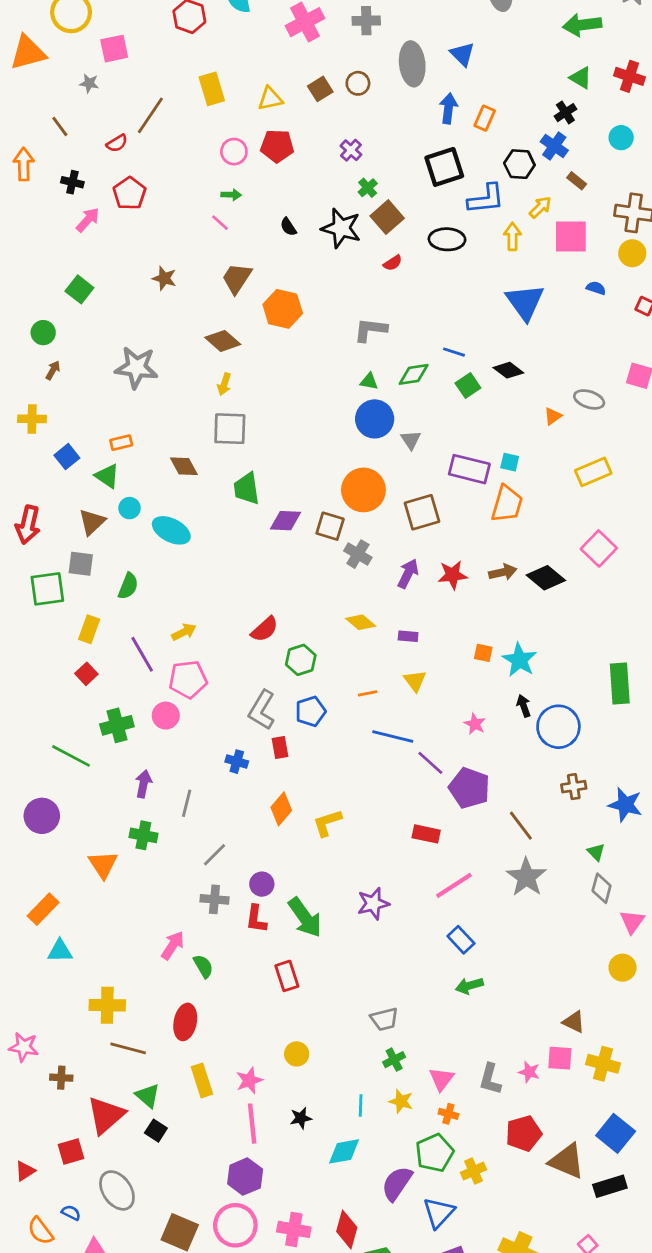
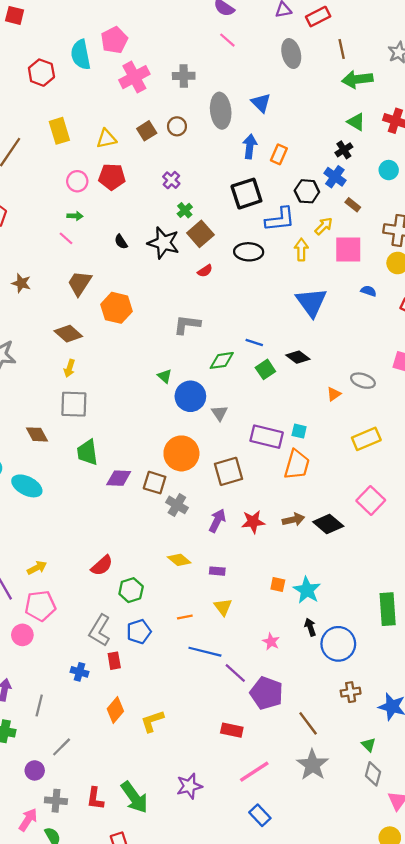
green triangle: (369, 381) -> (165, 376), moved, turned 32
purple circle: (262, 884) -> (35, 770), moved
gray cross: (214, 899) -> (56, 801), moved

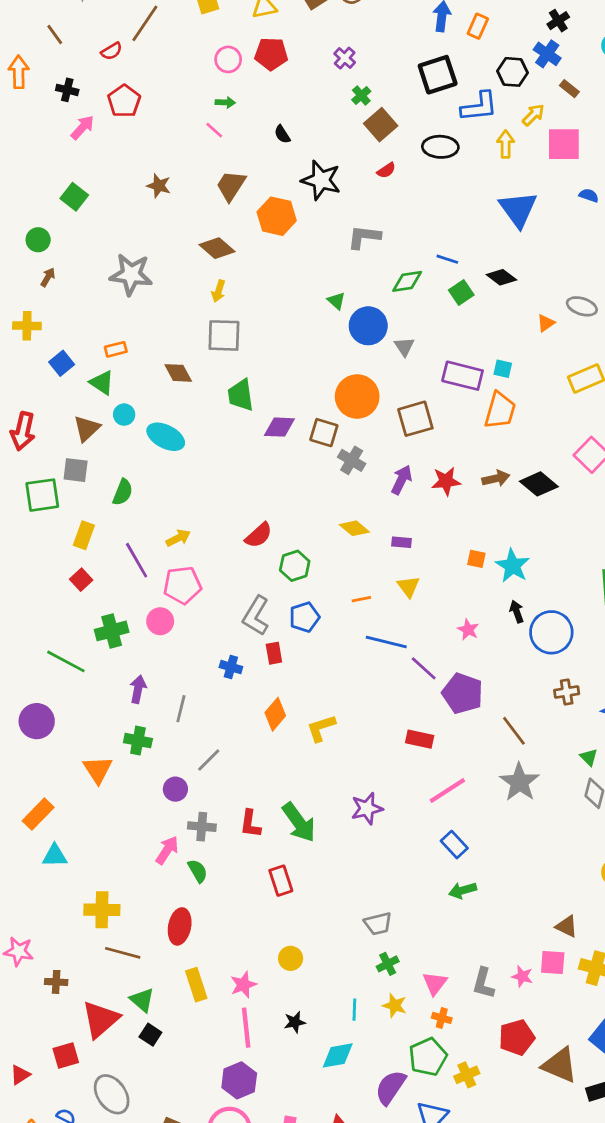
black star: (164, 243) -> (321, 180), moved

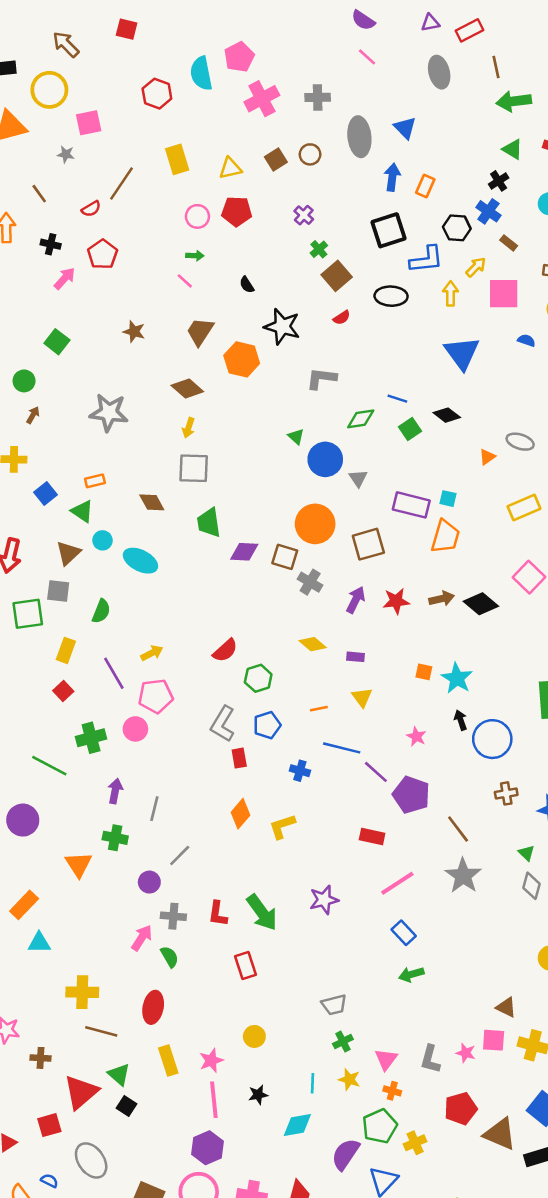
blue cross: (231, 667) -> (300, 771), moved

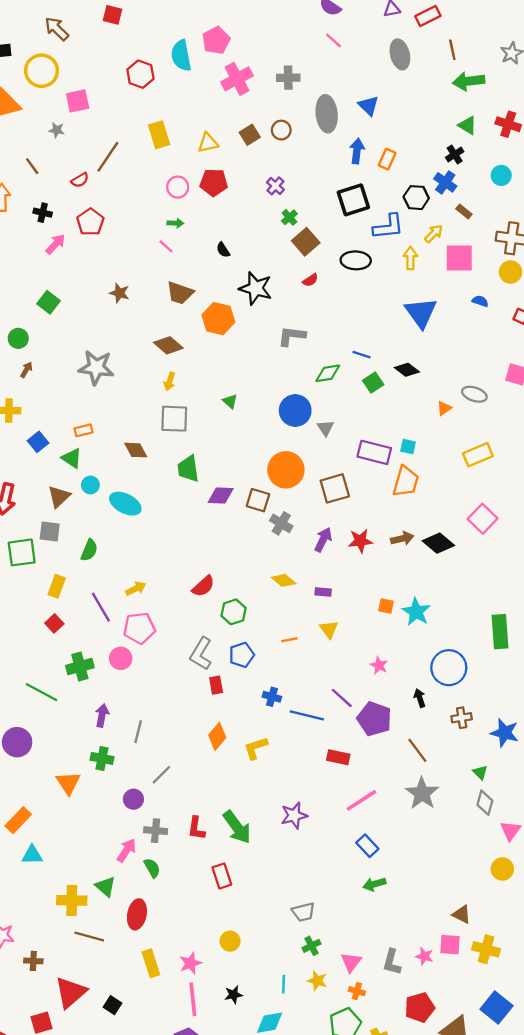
brown trapezoid: (200, 332) -> (180, 293), turned -104
green triangle: (296, 437) -> (230, 401), moved
black arrow: (461, 720) -> (420, 698), moved
blue line: (342, 748) -> (307, 715), moved
green triangle: (119, 1074) -> (106, 886), moved

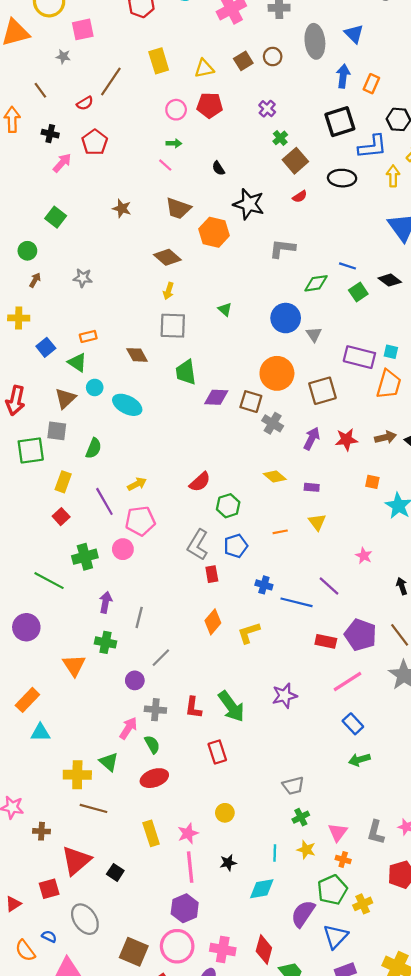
gray star: (96, 367) -> (83, 278), moved, size x0.6
orange square: (386, 606) -> (372, 482), moved
purple pentagon: (374, 719) -> (360, 635), moved
red ellipse: (137, 914) -> (154, 778), moved, turned 60

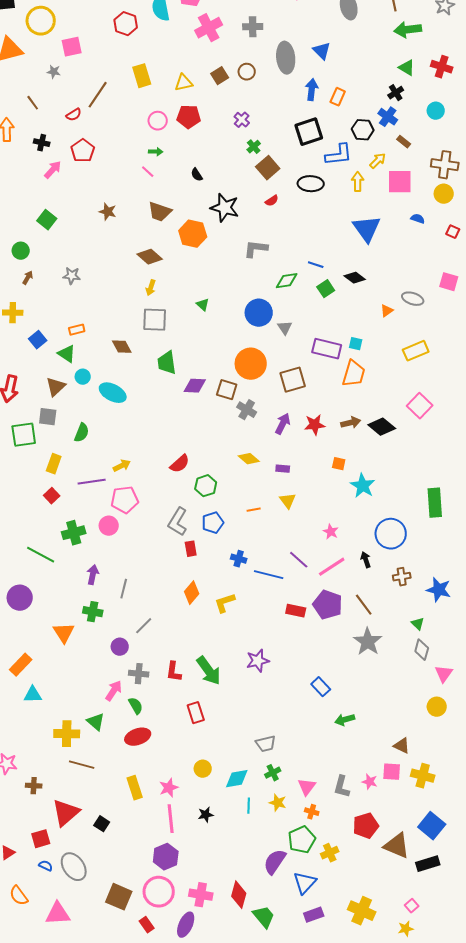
purple line: (104, 501) -> (92, 482), turned -68
pink line: (347, 681) -> (332, 567), moved
green arrow: (359, 760) -> (345, 720), moved
cyan diamond: (262, 889) -> (237, 779), moved
blue semicircle: (49, 936) -> (46, 866), moved

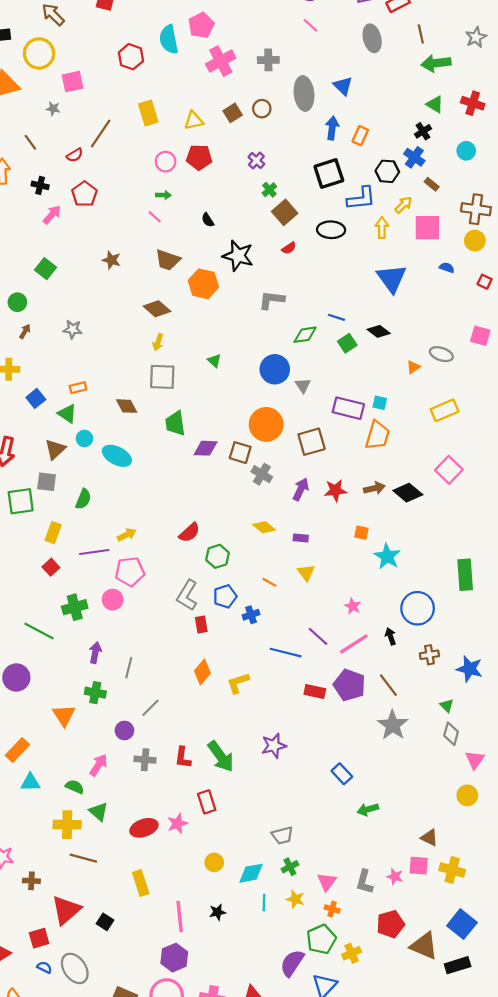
orange line: (254, 510) -> (269, 582), turned 40
blue cross: (239, 559) -> (251, 615), moved, turned -35
pink arrow: (114, 691) -> (99, 765), moved
green semicircle: (136, 706) -> (75, 787), moved, turned -36
pink star: (169, 788) -> (177, 823), moved

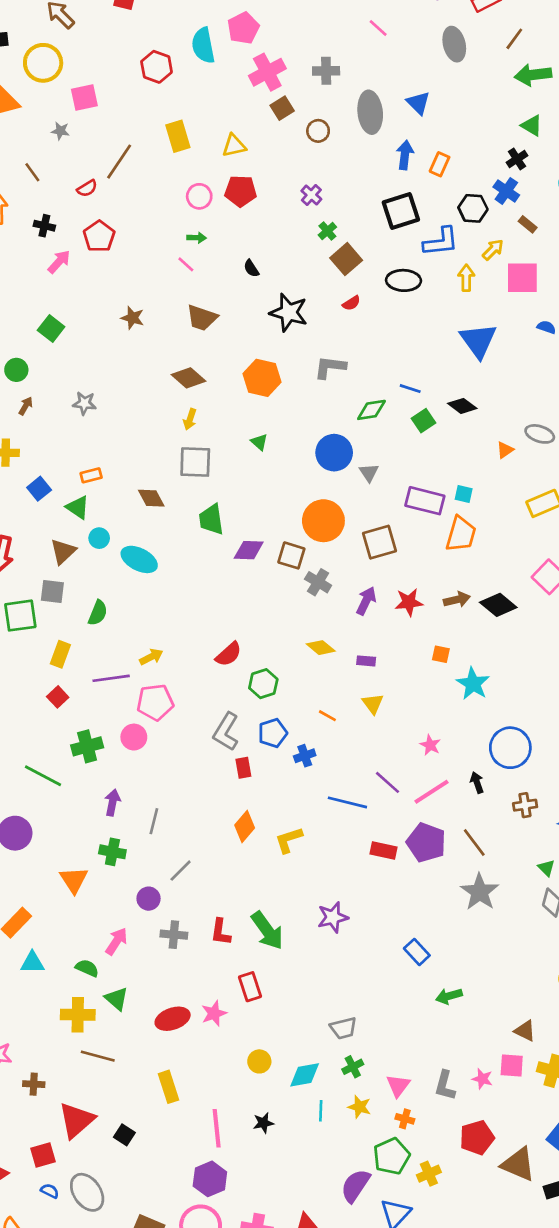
brown line: (421, 34) -> (514, 39), turned 48
brown square: (233, 113) -> (282, 108), moved
orange hexagon: (203, 284) -> (262, 378), moved

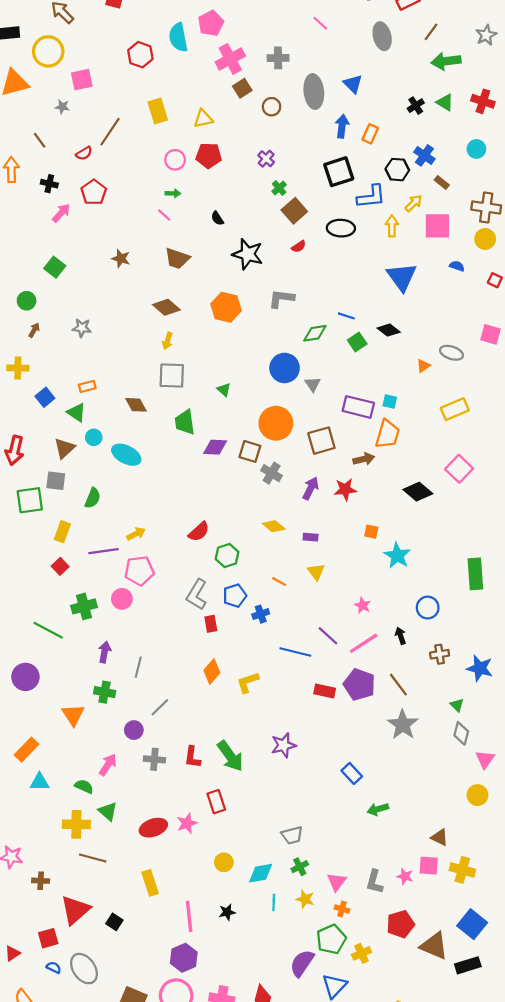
black cross: (517, 159) -> (416, 106), moved
green triangle: (259, 442) -> (224, 390), moved
brown arrow: (457, 600) -> (364, 459), moved
blue circle: (510, 748) -> (428, 608), size x0.7

